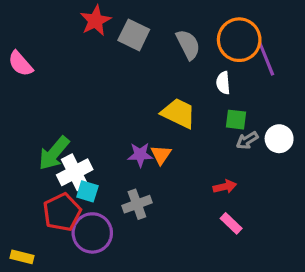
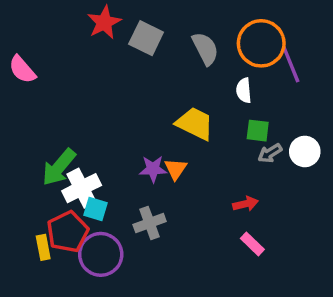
yellow rectangle: (22, 257) -> (43, 247), moved, turned 65

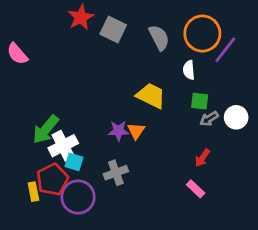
purple line: (291, 64) -> (225, 50), turned 60
red arrow: (245, 204) -> (202, 158), moved, turned 138

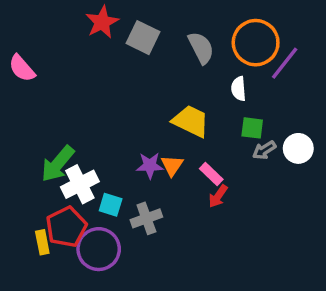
red arrow: (202, 158) -> (218, 196), moved
cyan square: (74, 162) -> (111, 205), moved
pink rectangle: (196, 189) -> (211, 174), moved

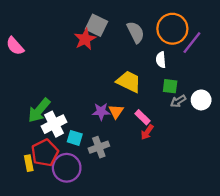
red star: (102, 22) -> (85, 39), moved

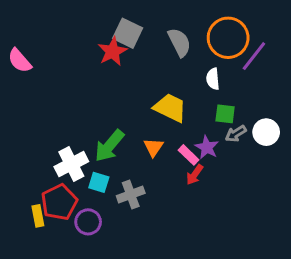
green arrow: (39, 110) -> (109, 146), moved
purple star: (101, 111) -> (207, 147), moved, turned 30
purple circle: (67, 168) -> (88, 222), size x0.7

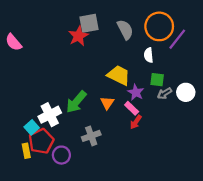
gray square: (128, 33) -> (89, 23), turned -36
purple star: (207, 147) -> (136, 92), moved
cyan square: (99, 182) -> (32, 127), moved, turned 32

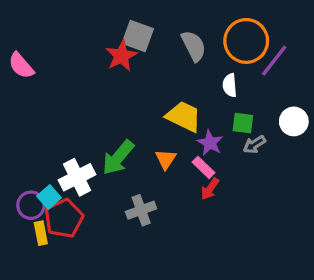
gray square: (89, 23) -> (138, 36), turned 30
white circle: (186, 92) -> (294, 121), moved
purple circle: (61, 155) -> (31, 205), moved

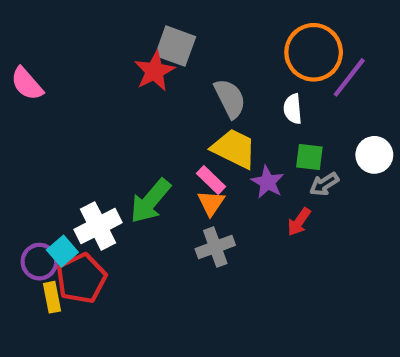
gray semicircle: (194, 46) -> (230, 98), moved
pink rectangle: (203, 167) -> (211, 180), moved
red arrow: (210, 189) -> (299, 222), moved
gray cross: (141, 210) -> (215, 247), moved

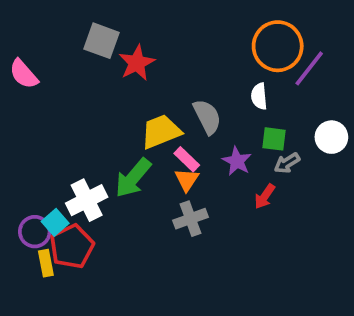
gray square: (175, 46) -> (101, 41), moved
gray semicircle: (230, 98) -> (207, 117), moved
yellow trapezoid: (234, 149) -> (161, 132), moved, turned -48

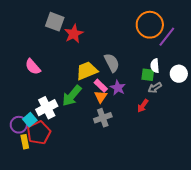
pink semicircle: (24, 74) -> (33, 67), moved
white semicircle: (259, 96) -> (155, 66), moved
purple star: (237, 161) -> (118, 88), moved

